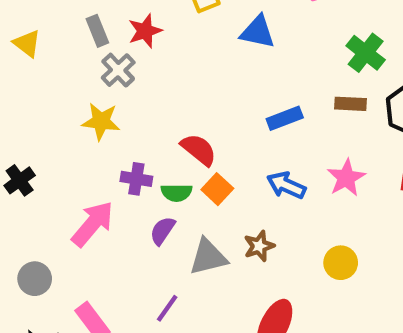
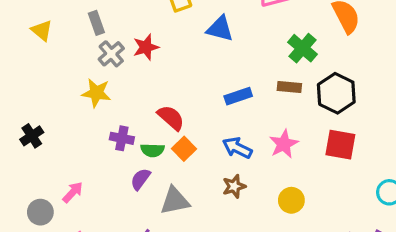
red star: (145, 31) -> (146, 47), moved
pink arrow: (93, 224) -> (73, 192), moved, size x0.6
brown star: (259, 246) -> (234, 186), moved
yellow circle: (341, 263) -> (291, 200), moved

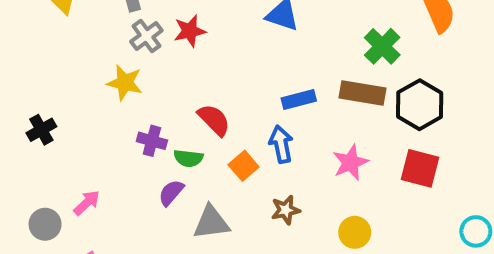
brown rectangle: (289, 87) -> (362, 93), size x1.5
blue arrow: (237, 148) -> (281, 144), moved, turned 48
orange square: (184, 149) -> (244, 166), moved

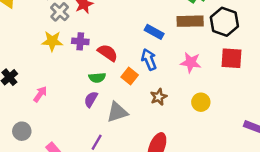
blue rectangle: (299, 100) -> (154, 32), turned 54
purple cross: (152, 141) -> (80, 41), moved
pink star: (350, 162) -> (191, 62), turned -30
pink arrow: (87, 203) -> (40, 94), moved

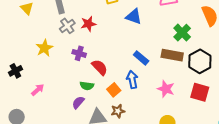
yellow star: (52, 41) -> (44, 48), moved, turned 30
brown star: (159, 97) -> (118, 111), moved

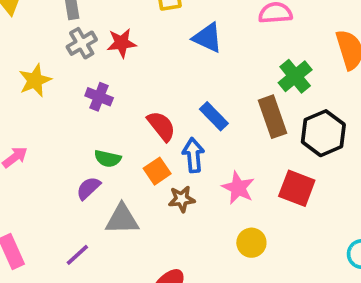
brown rectangle: (172, 55) -> (273, 117), turned 55
red semicircle: (100, 67) -> (161, 126), moved
pink star: (166, 89) -> (238, 188), moved
red square: (200, 92) -> (297, 188), moved
brown star: (118, 111) -> (182, 199), moved

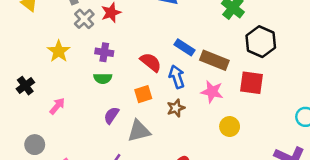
brown rectangle: (273, 117) -> (214, 60), moved, turned -36
green semicircle: (108, 159) -> (103, 78), moved
orange square: (157, 171) -> (143, 94), moved, turned 30

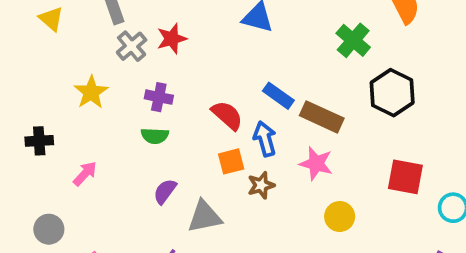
red square: (252, 83) -> (405, 177), moved
black cross: (25, 86) -> (39, 141), turned 30
orange square: (143, 94) -> (231, 161), moved

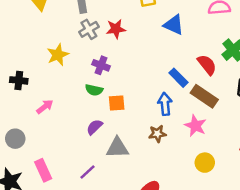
red semicircle: (227, 115) -> (207, 65), moved
orange square: (231, 161) -> (117, 103), moved

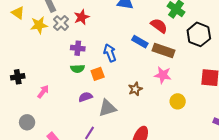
yellow star: (58, 55) -> (39, 25), moved, turned 30
blue arrow: (165, 104) -> (110, 53), moved
purple semicircle: (94, 127) -> (86, 97), turned 40

